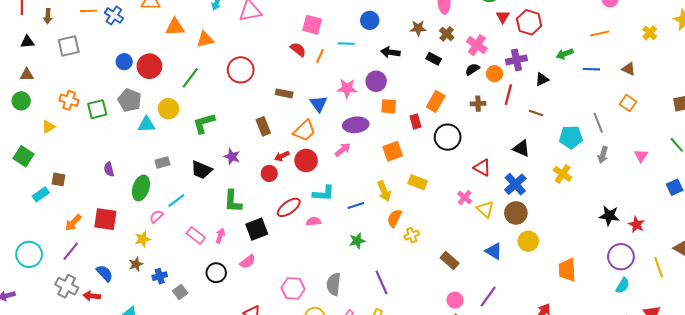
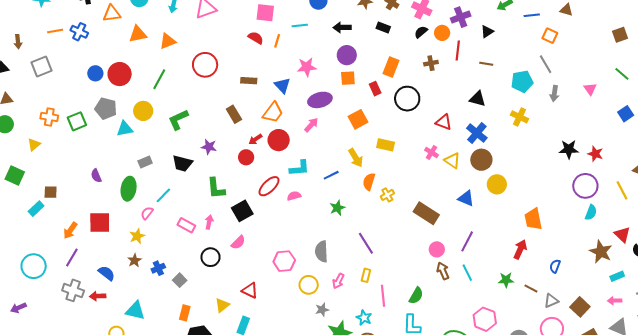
purple circle: (376, 81) -> (347, 55), moved
orange square: (628, 103) -> (550, 36), moved
brown rectangle: (450, 260) -> (426, 213), size x1.4
orange trapezoid: (567, 270) -> (533, 219), moved

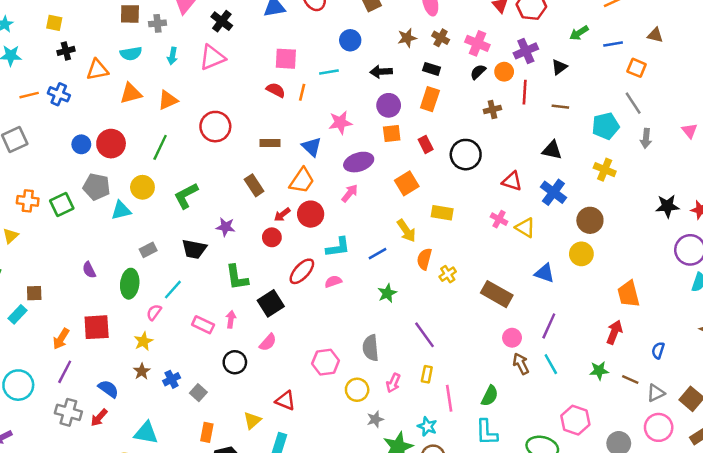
orange rectangle: (391, 67) -> (430, 99), moved
brown circle: (481, 160) -> (590, 220), moved
red arrow: (98, 296) -> (99, 418), turned -42

